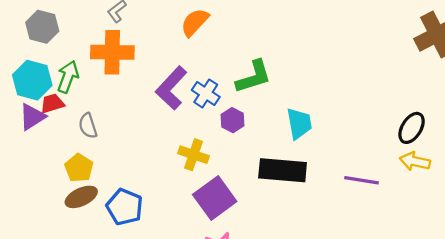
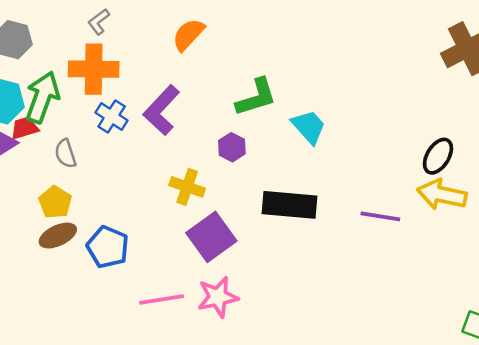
green arrow: (68, 77) -> (42, 97), size x1.4
blue cross: (206, 93) -> (112, 116), moved
cyan trapezoid: (299, 124) -> (309, 127), moved, turned -32
yellow arrow: (415, 161) -> (442, 195), size x1.4

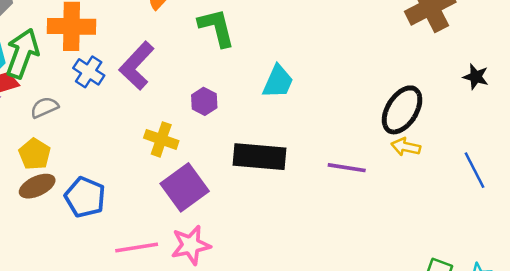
green L-shape: (256, 97) -> (216, 28), moved, turned -87
cyan trapezoid: (309, 127) -> (278, 82), turned 66
gray semicircle: (65, 154) -> (44, 107), turned 84
black ellipse: (438, 156) -> (402, 110), size x1.4
yellow arrow: (442, 195) -> (406, 147), size x0.6

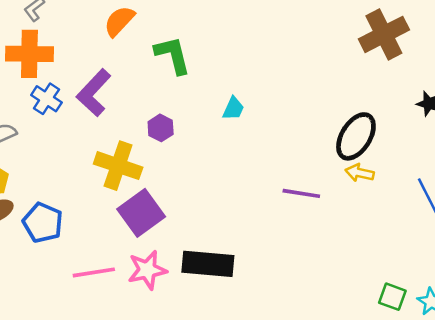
cyan trapezoid: (278, 82) -> (233, 109), size x0.7
yellow cross: (161, 139) -> (118, 166), size x1.4
black rectangle: (259, 157) -> (208, 264), moved

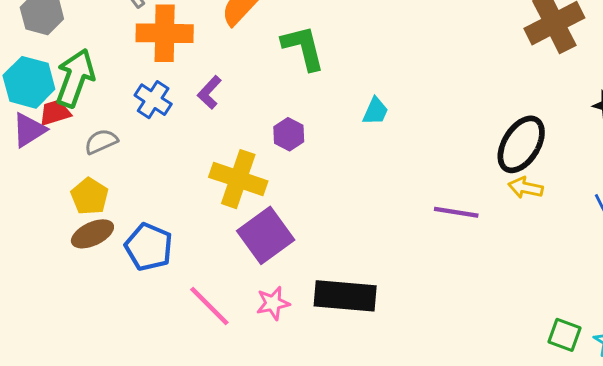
orange cross: (29, 54) -> (165, 33), moved
purple L-shape: (94, 93) -> (209, 92), size x0.6
pink star: (147, 270) -> (273, 303), size x0.7
pink line: (94, 272) -> (209, 306), turned 54

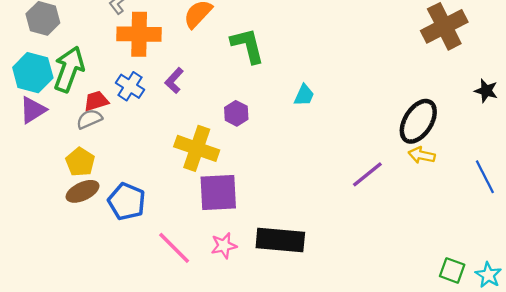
red trapezoid: (55, 113) -> (96, 101), moved
purple line: (456, 212) -> (367, 174), turned -48
purple square: (266, 235) -> (218, 192), turned 33

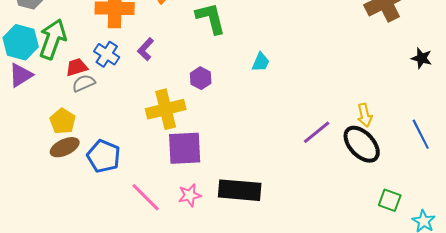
gray semicircle: (89, 119) -> (84, 83), moved
black ellipse: (418, 121) -> (362, 144), moved, turned -75
yellow cross: (197, 148) -> (166, 109), turned -33
yellow arrow: (422, 155) -> (365, 115), turned -115
green square: (452, 270) -> (390, 200), moved

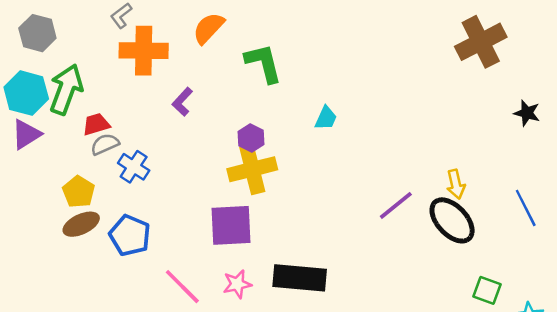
blue cross: (107, 54) -> (134, 167), moved
yellow cross: (166, 109) -> (252, 169), moved

